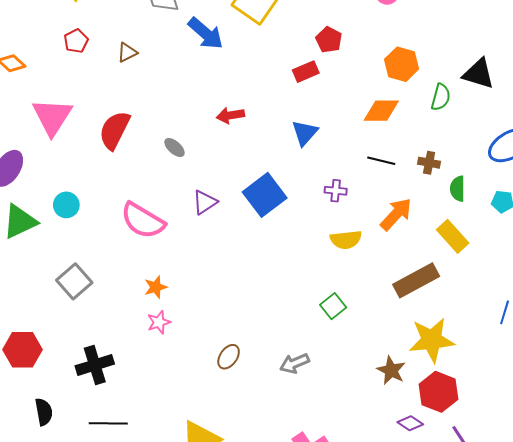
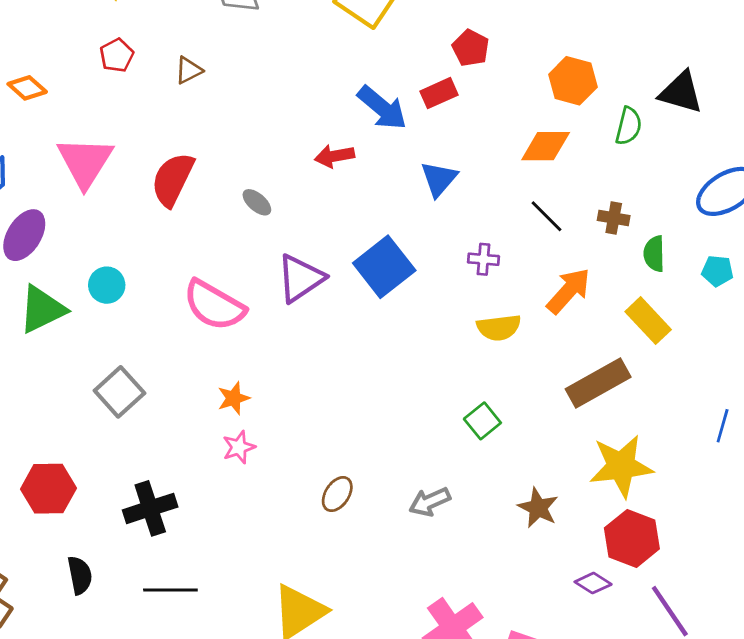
blue arrow: (206, 33) -> (382, 108), moved
black line: (381, 161) -> (547, 216), turned 32
purple triangle: (205, 202) -> (300, 278), size x1.4
brown star: (391, 370) -> (538, 508), moved

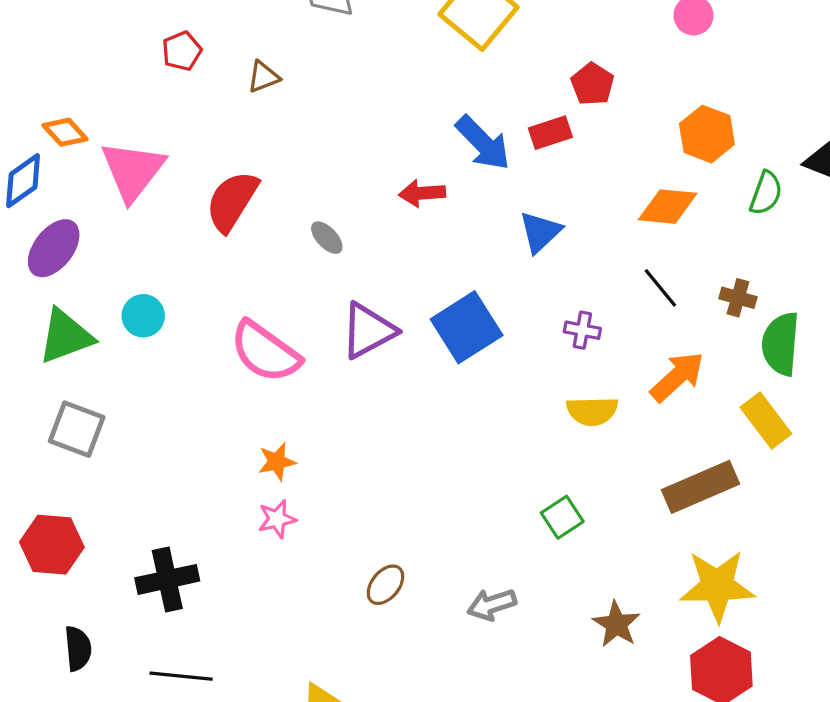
orange diamond: (27, 88) -> (65, 132), moved
green semicircle: (654, 254) -> (781, 344), size x1.5
gray square: (119, 392) -> (77, 429), moved, turned -33

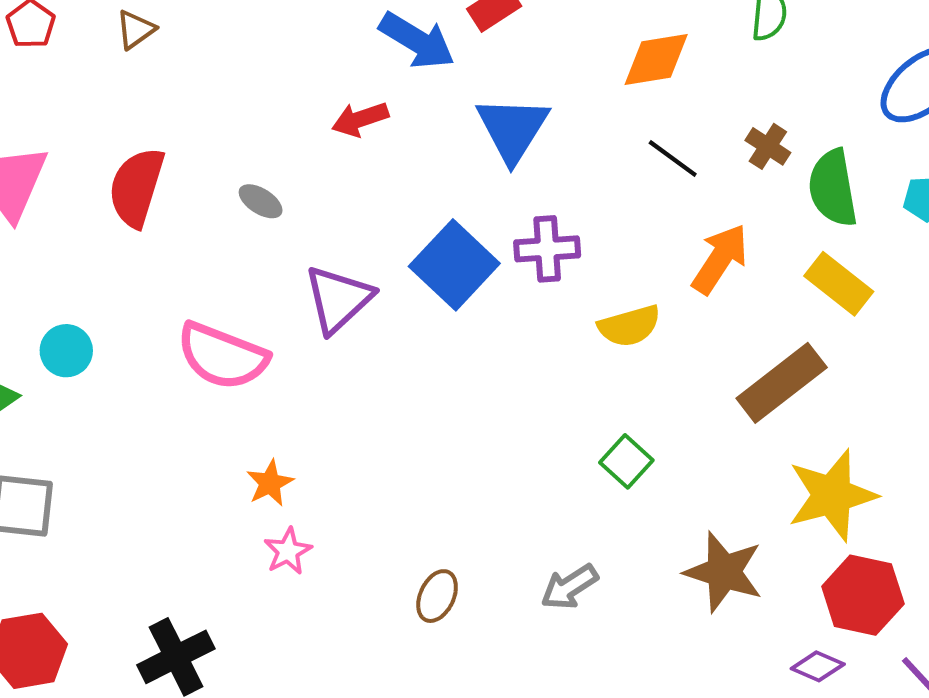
blue triangle: (540, 232) -> (512, 129), size x1.4
brown cross: (738, 298) -> (768, 146), turned 32
purple cross: (582, 330) -> (547, 249), moved, size x1.4
brown star: (616, 624) -> (724, 572), size x1.4

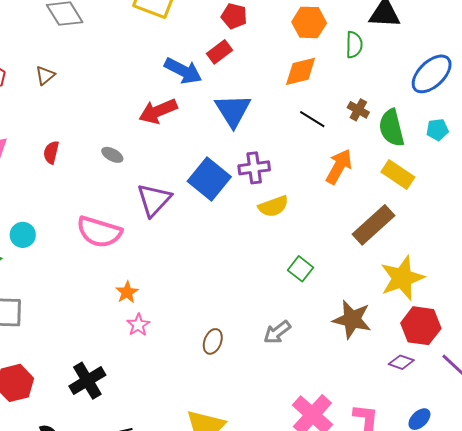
red arrow: (360, 119) -> (158, 111), size x1.4
red semicircle: (136, 187) -> (51, 152), size x0.6
yellow semicircle: (629, 326) -> (273, 206), moved

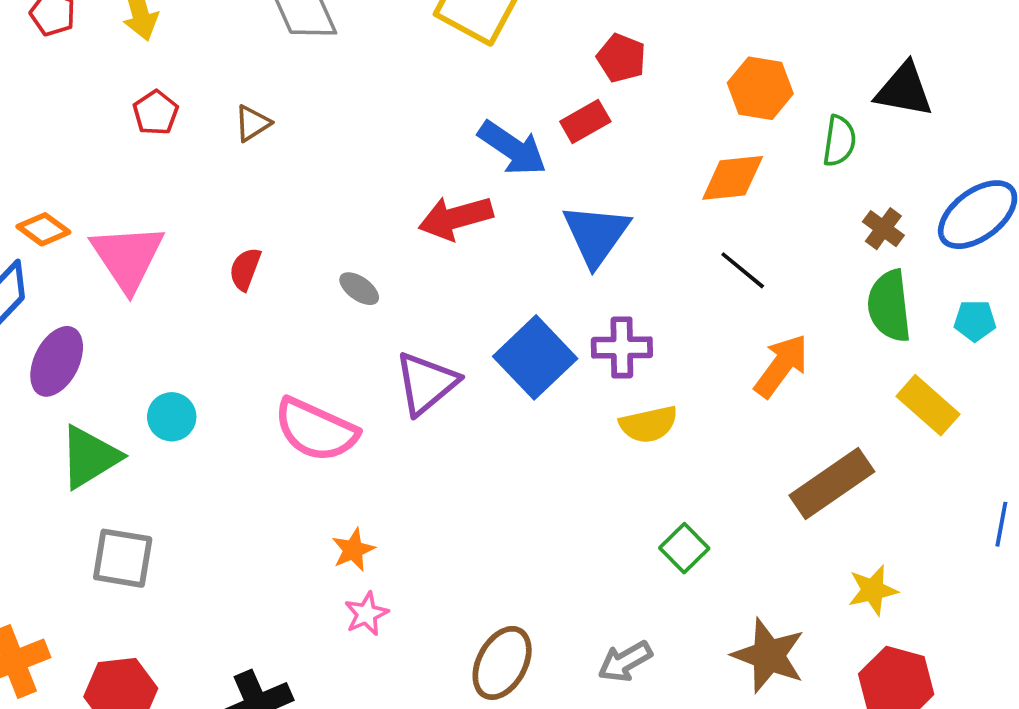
brown cross: (358, 110) -> (883, 229), moved
yellow rectangle: (398, 174) -> (928, 405), moved
yellow star: (402, 278) -> (873, 590), size x0.6
brown ellipse: (213, 341) -> (502, 663), size x1.5

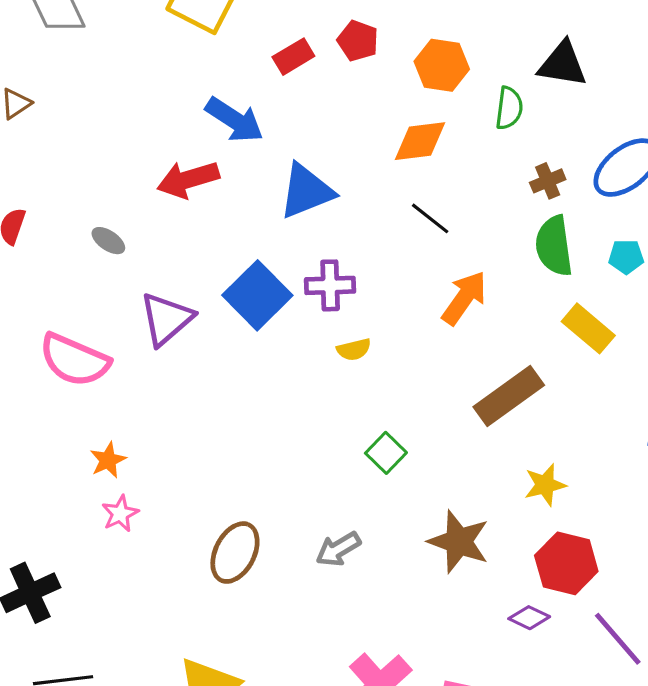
red pentagon: (621, 58) -> (358, 41), moved
red rectangle: (585, 121) -> (293, 57), moved
brown cross: (883, 229) -> (548, 181), turned 32
blue triangle: (596, 235) -> (306, 191), turned 34
yellow semicircle: (649, 424) -> (354, 349), size x0.7

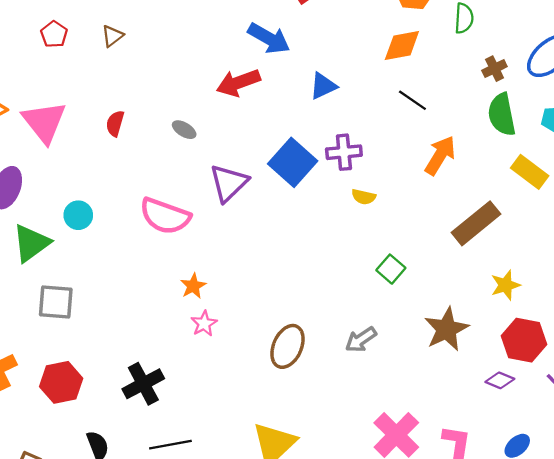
blue triangle: (306, 191) -> (323, 86), size x0.7
yellow semicircle: (354, 349) -> (364, 197), turned 30
brown star: (459, 542) -> (446, 329), turned 30

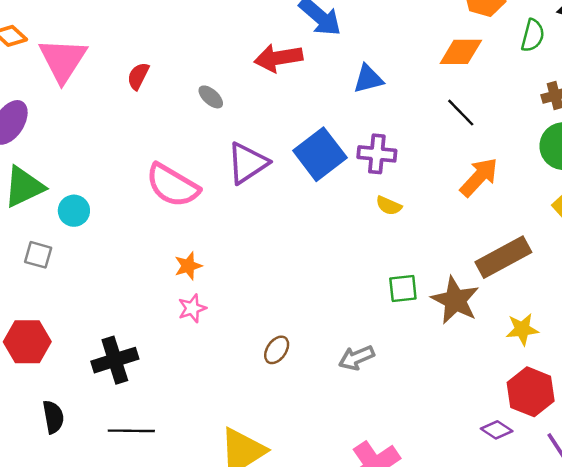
cyan circle: (78, 215) -> (74, 211), moved
green square: (391, 269) -> (403, 288), turned 32
gray square: (56, 302) -> (38, 255), size x0.7
brown star: (446, 329) -> (455, 300), moved, turned -30
brown ellipse: (288, 346) -> (277, 350), size x0.6

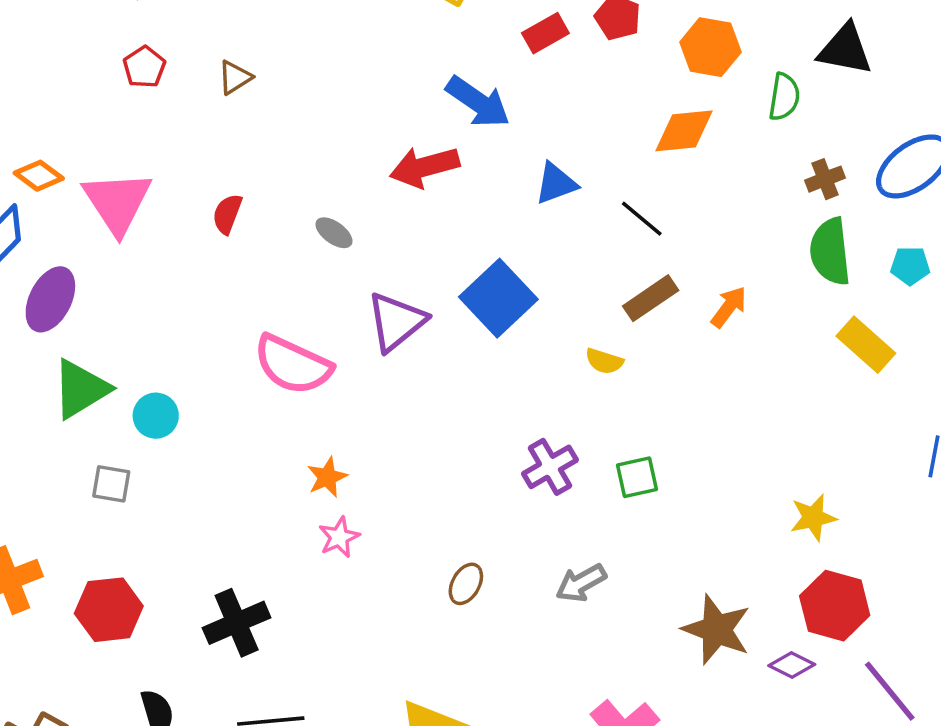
black line: (461, 113) -> (642, 219), moved
purple cross: (377, 154) -> (550, 467), moved, turned -30
orange arrow: (479, 177) -> (729, 307), size x0.7
brown rectangle: (503, 257) -> (651, 298), moved, size x0.7
brown star: (455, 300) -> (717, 630), moved

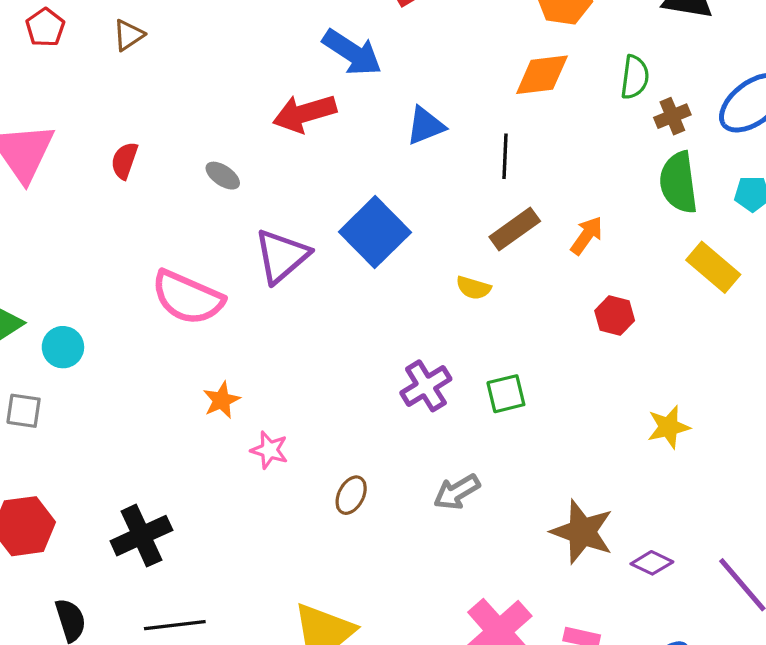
green semicircle: (784, 97) -> (635, 77), moved
black line: (642, 219) -> (505, 156), turned 54
pink star: (339, 537) -> (269, 450), moved, turned -30
red hexagon: (835, 606) -> (615, 316), moved, size x0.6

